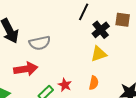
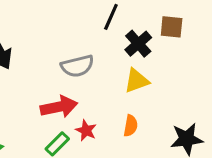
gray semicircle: (40, 43) -> (77, 66), moved
red arrow: (26, 69) -> (59, 107), moved

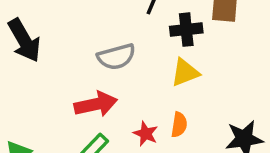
black cross: (138, 44) -> (186, 30), turned 36
red star: (86, 130) -> (146, 134), moved

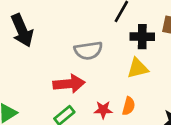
red star: (146, 134) -> (103, 110), turned -30

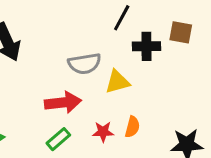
yellow triangle: (138, 68) -> (117, 82), moved

